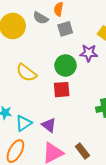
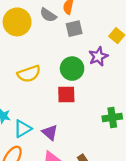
purple star: (89, 53) -> (98, 56), turned -30
yellow semicircle: (26, 73) -> (29, 74), turned -60

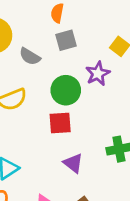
gray semicircle: (48, 15) -> (30, 57), moved
purple triangle: (50, 132) -> (73, 163), moved

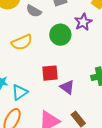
red square: (60, 123) -> (50, 73), moved

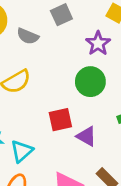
green circle: (60, 35) -> (90, 82), moved

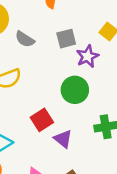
gray square: (61, 15) -> (66, 39), moved
red square: (60, 120) -> (42, 120), turned -30

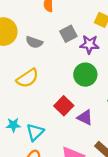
purple star: (88, 56) -> (89, 44), turned -30

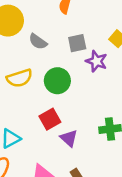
green circle: (85, 75) -> (57, 81), moved

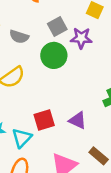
green circle: (57, 81) -> (54, 55), moved
red square: (50, 119) -> (44, 120), moved, turned 30

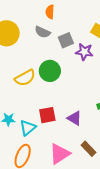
gray semicircle: (19, 37) -> (43, 32), moved
green circle: (54, 55) -> (50, 71), moved

